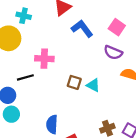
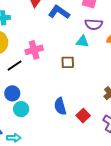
black line: (25, 77) -> (15, 66), moved
cyan triangle: (93, 85) -> (82, 42), moved

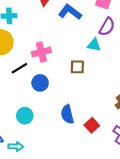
purple semicircle: (94, 24) -> (107, 27), turned -66
blue circle: (12, 93) -> (40, 83), moved

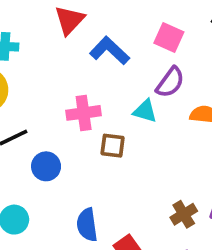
pink cross: (41, 52) -> (84, 113), moved

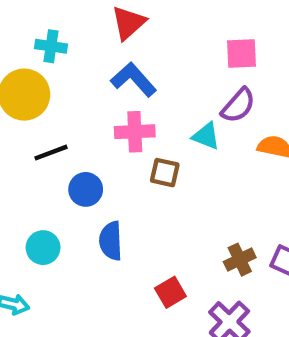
pink square: (169, 38) -> (241, 54), turned -32
blue L-shape: (110, 51) -> (134, 80), moved
blue semicircle: (87, 225) -> (111, 241), moved

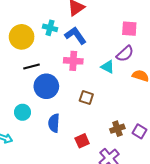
cyan cross: (51, 46) -> (50, 28), moved
brown square: (165, 173) -> (86, 97), moved
blue circle: (86, 189) -> (46, 86), size x1.5
blue semicircle: (111, 241) -> (54, 123), moved

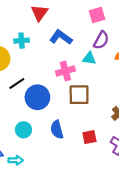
blue L-shape: (76, 35) -> (61, 37), moved
pink cross: (73, 61) -> (65, 71), moved
brown square: (86, 97) -> (79, 95), size x1.5
red square: (82, 141) -> (89, 137), turned 32

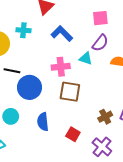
black line: (17, 83) -> (12, 71), turned 35
red square: (89, 137) -> (73, 134), turned 32

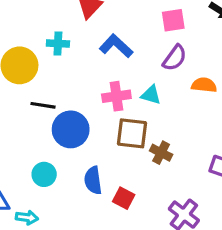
cyan triangle: (86, 58) -> (151, 95), moved
brown cross: (105, 117) -> (161, 153), moved, turned -32
red square: (73, 134) -> (124, 198), moved

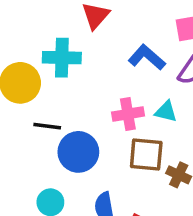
cyan cross: (58, 44) -> (62, 58), size x1.5
blue L-shape: (116, 46) -> (147, 57), moved

